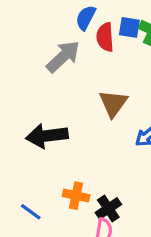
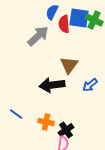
blue square: (129, 27) -> (79, 18), size x1.5
black arrow: (47, 136) -> (52, 85), moved
blue line: (31, 212) -> (16, 114), moved

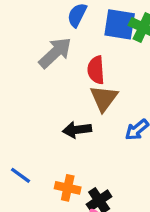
red semicircle: (64, 24) -> (96, 70), moved
black arrow: (52, 85) -> (77, 130), size x0.7

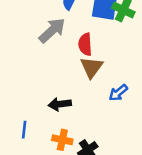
black arrow: (77, 130) -> (60, 104), moved
blue line: (20, 175) -> (24, 130), turned 60

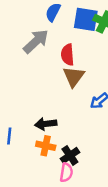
black arrow: (60, 104) -> (46, 124), moved

